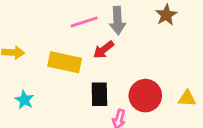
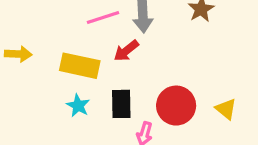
yellow triangle: (187, 98) -> (226, 109), turned 36
cyan star: (24, 100) -> (78, 106), moved

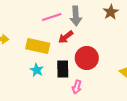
red circle: (176, 106) -> (87, 58), moved

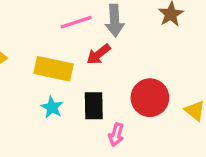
red circle: (87, 58) -> (150, 98), moved

